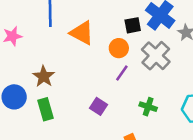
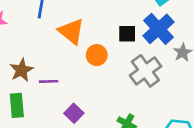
orange circle: (119, 48) -> (97, 55), moved
purple line: (122, 73) -> (49, 81), moved, turned 42

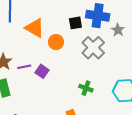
blue cross: (158, 29) -> (98, 16), turned -30
purple square: (74, 113) -> (42, 71), moved

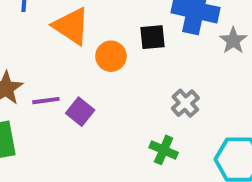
black square: (75, 23) -> (153, 37), moved
gray cross: (93, 48) -> (185, 103), moved, size x0.6

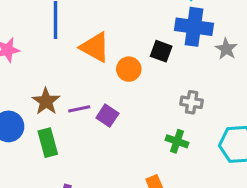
black square: (153, 37) -> (161, 51), turned 30
gray cross: (185, 103) -> (192, 102), turned -35

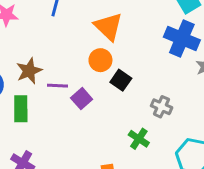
orange triangle: (95, 47) -> (108, 27), moved
black square: (161, 51) -> (121, 80), moved
orange circle: (129, 69) -> (100, 60), moved

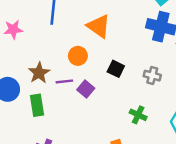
orange circle: (100, 60) -> (78, 56), moved
gray cross: (161, 107) -> (152, 76), moved

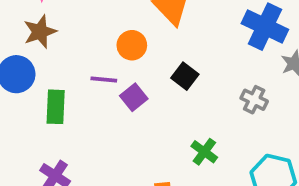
brown star: (39, 73) -> (40, 32), moved
gray cross: (152, 76) -> (254, 100), moved

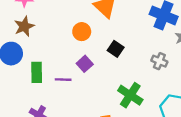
purple line: (104, 79) -> (63, 80), moved
green cross: (204, 152) -> (130, 95), size x1.5

